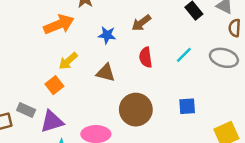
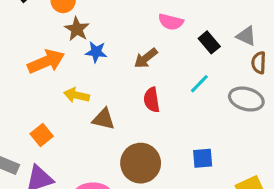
blue star: (107, 35) -> (96, 52), moved
cyan line: (184, 55) -> (199, 84), moved
yellow arrow: (68, 61) -> (77, 95), moved, turned 54

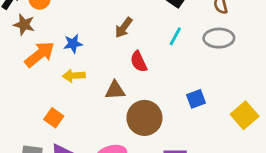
brown star: (77, 29) -> (24, 25), moved
blue star: (96, 52) -> (73, 44), moved
brown triangle: (104, 119) -> (115, 90), moved

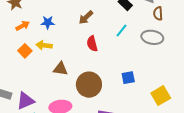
orange arrow: (40, 54) -> (23, 26), size x0.6
brown triangle: (115, 90) -> (60, 69), moved
orange square: (54, 118) -> (25, 51), moved

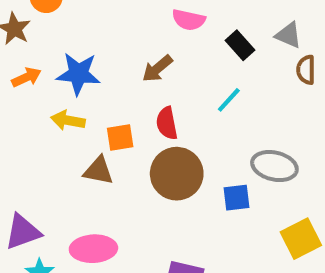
blue star: (48, 22) -> (78, 74), size x1.5
gray ellipse: (152, 37) -> (274, 166), moved
orange square: (25, 51) -> (120, 138), moved, turned 32
brown circle: (89, 85) -> (177, 174), moved

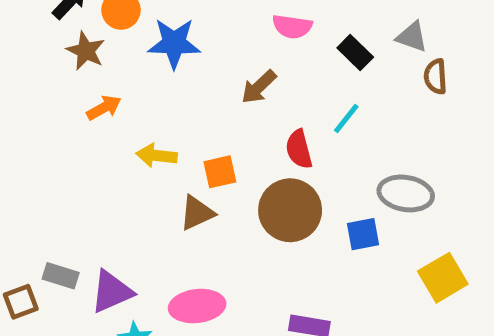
blue star: (78, 74) -> (174, 43), moved
red semicircle: (167, 123) -> (299, 149), moved
brown triangle: (98, 171) -> (197, 213), turned -32

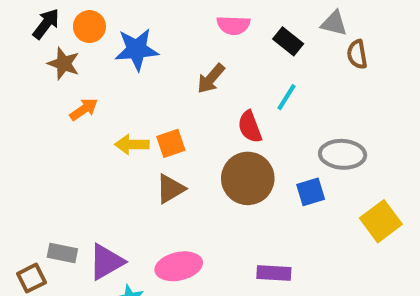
orange square: (220, 172) -> (171, 143), moved

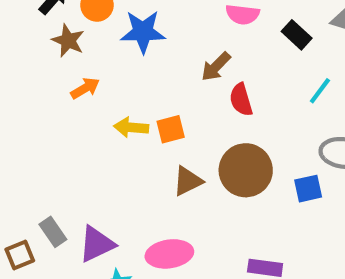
cyan line: (286, 97) -> (320, 91), moved
red semicircle: (250, 127) -> (241, 100), moved
brown triangle: (170, 189) -> (188, 181), moved
gray rectangle: (62, 253) -> (53, 232), turned 40

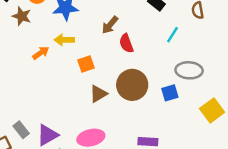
orange arrow: (85, 88) -> (41, 53), moved
yellow arrow: (131, 127) -> (64, 40), moved

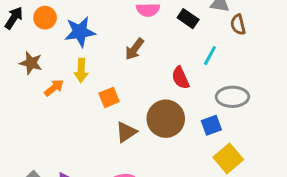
brown star: (22, 16) -> (31, 63), moved
yellow arrow: (64, 40) -> (81, 70), turned -84
red semicircle: (126, 43) -> (180, 78), moved
yellow square: (212, 110) -> (228, 158), moved

